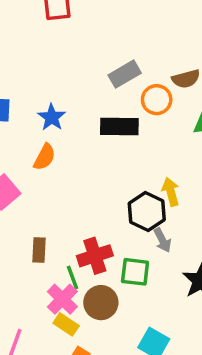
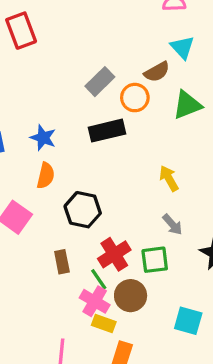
black hexagon: (147, 211) -> (83, 210), moved

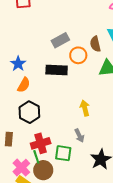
brown semicircle: (157, 72) -> (95, 44), turned 91
orange semicircle: (46, 176) -> (24, 85), moved
green line: (99, 279) -> (36, 157), moved

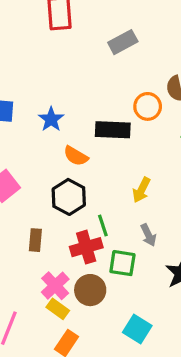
gray rectangle: (60, 40) -> (123, 42), moved
orange semicircle: (24, 85) -> (76, 156), moved, turned 91
yellow arrow: (85, 108) -> (141, 190), moved, turned -140
green line: (36, 157) -> (103, 226), moved

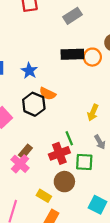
black rectangle: (113, 130) -> (72, 54), moved
black hexagon: (69, 197) -> (34, 104), moved
brown rectangle: (35, 240) -> (25, 151), turned 40
pink cross: (55, 286) -> (20, 164), moved

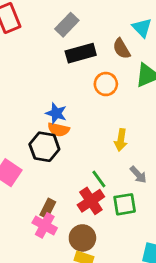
black rectangle: (72, 54) -> (81, 53), moved
orange circle: (92, 57) -> (106, 84), moved
blue star: (29, 71) -> (56, 113), moved
brown circle: (64, 182) -> (82, 238), moved

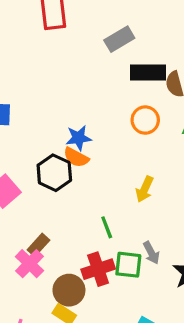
black rectangle: (81, 53) -> (148, 73), moved
blue star: (56, 113) -> (79, 138), turned 30
gray arrow: (138, 175) -> (151, 253), moved
red cross: (91, 201) -> (98, 269), moved

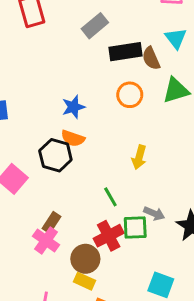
blue star: (79, 138) -> (73, 107), moved
gray arrow: (151, 253) -> (154, 213), turned -30

